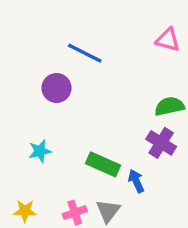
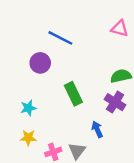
green rectangle: (103, 164) -> (73, 94), moved, turned 40
yellow star: (25, 211) -> (28, 138), moved

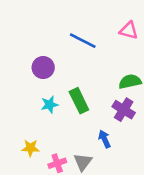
blue line: (60, 38) -> (83, 41), moved
cyan star: (28, 108) -> (50, 105), moved

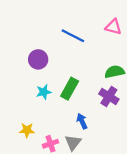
green rectangle: (79, 101) -> (70, 89), turned 55
blue arrow: (104, 139) -> (82, 121), moved

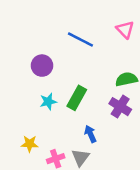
pink triangle: (113, 27) -> (125, 30), turned 30

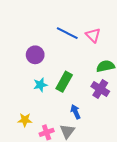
pink triangle: (125, 30) -> (93, 35), moved

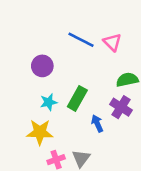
blue arrow: (75, 112) -> (97, 123), moved
yellow star: (25, 120) -> (40, 132), moved, size x1.5

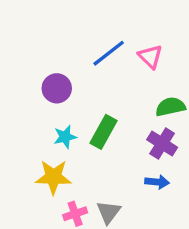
blue line: (81, 40) -> (109, 53), turned -65
blue arrow: (97, 123) -> (157, 182), moved, turned 119

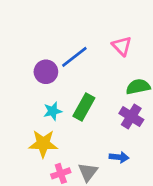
blue line: (109, 53) -> (74, 57), moved
blue arrow: (157, 182) -> (119, 157), moved

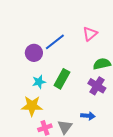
pink triangle: (122, 46) -> (90, 34), turned 35

